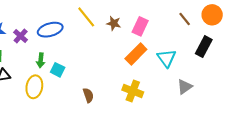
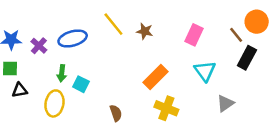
brown line: (185, 19) -> (236, 35), moved
pink rectangle: (140, 26) -> (194, 35), moved
orange rectangle: (136, 54) -> (156, 77), moved

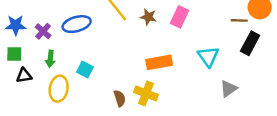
pink rectangle: (194, 35) -> (179, 17), moved
brown line: (236, 35) -> (239, 20), turned -49
green arrow: (62, 73) -> (50, 59), moved
orange rectangle: (156, 77) -> (159, 62), turned 35
yellow cross: (166, 108) -> (146, 93), moved

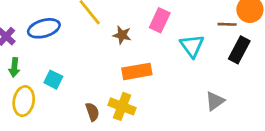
brown star: (148, 17) -> (122, 35), moved
cyan triangle: (208, 56) -> (192, 46), moved

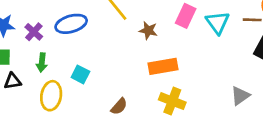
cyan triangle: (192, 46) -> (218, 22), moved
yellow cross: (122, 106) -> (172, 101), moved
brown semicircle: (92, 112) -> (119, 106), turned 60

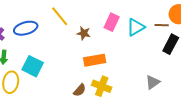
cyan triangle: (218, 22) -> (136, 27), turned 36
cyan square: (80, 74) -> (33, 66), size x1.5
brown semicircle: (119, 106) -> (80, 90), moved

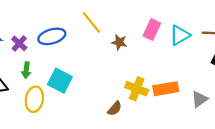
orange rectangle: (95, 60) -> (166, 89), moved
yellow cross: (102, 86) -> (137, 89), moved

